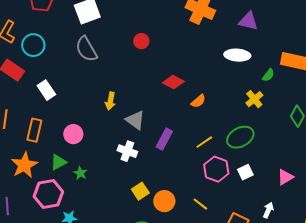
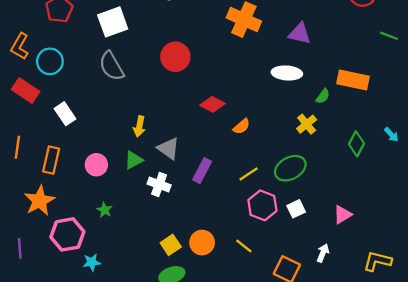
red circle: (141, 41) -> (175, 57), size x1.6
green triangle: (58, 162) -> (134, 160), moved
yellow square: (140, 191) -> (171, 245), moved

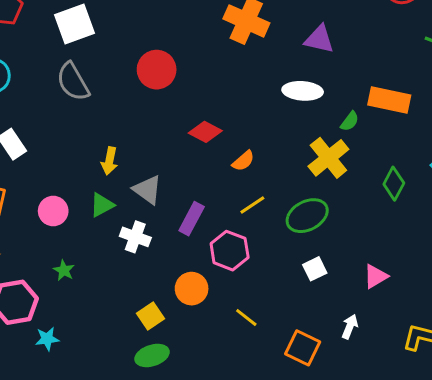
yellow cross: (307, 124) -> (328, 158), size x1.5
yellow line: (249, 174) -> (252, 205), moved
pink hexagon: (262, 205) -> (230, 251), moved
orange circle: (202, 243) -> (192, 289), moved

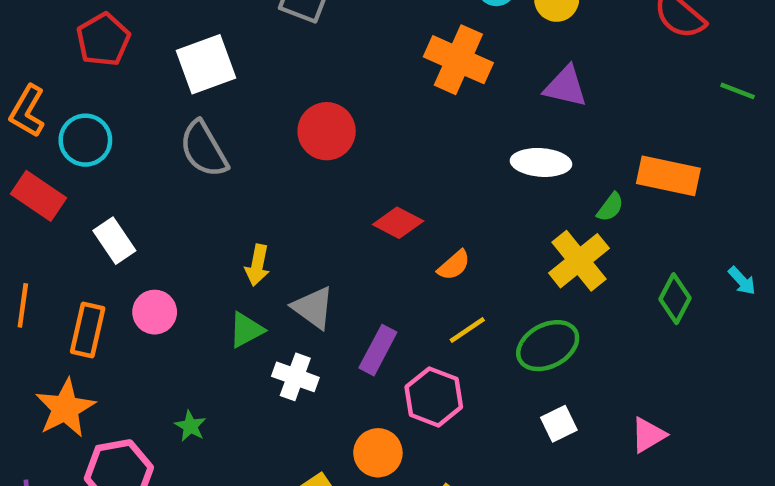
pink circle: (53, 211) -> (155, 312), moved

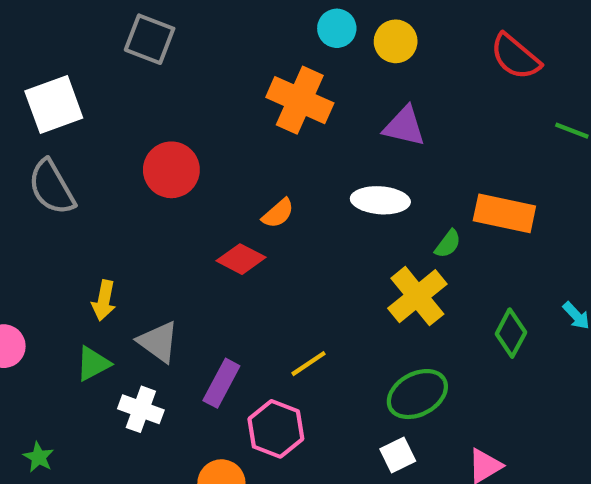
orange semicircle: (454, 265) -> (278, 213), moved
green ellipse: (548, 346) -> (417, 394), moved

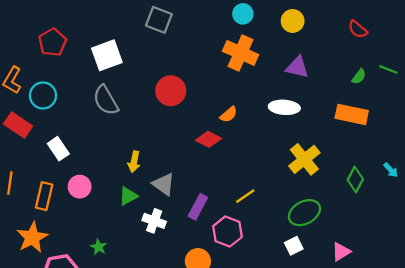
cyan circle: (337, 28) -> (243, 14), moved
red semicircle: (515, 57) -> (358, 29), size x0.7
green semicircle: (448, 244) -> (359, 77), moved

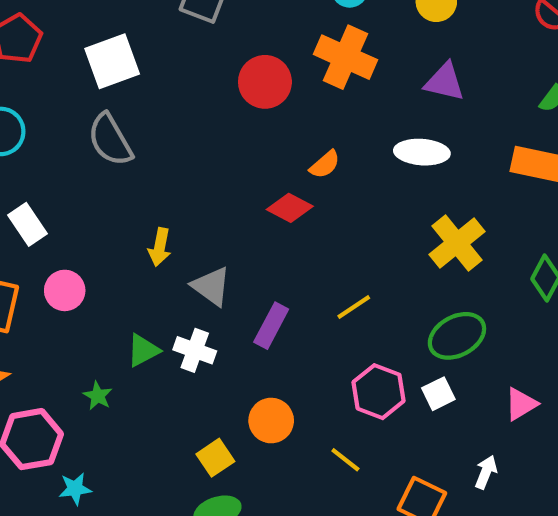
red circle: (171, 91) -> (265, 82), moved
green triangle: (128, 196) -> (143, 350), moved
pink hexagon: (228, 232) -> (379, 392), moved

